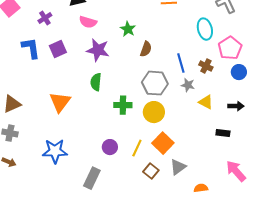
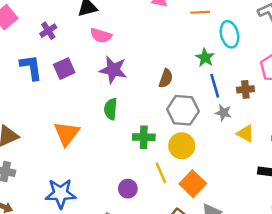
green star: (128, 29) -> (205, 58), moved
cyan ellipse: (205, 29) -> (229, 34), moved
brown semicircle: (146, 49) -> (166, 78), moved
brown cross: (206, 66) -> (245, 89), turned -32
yellow line: (137, 148) -> (161, 173), moved, turned -48

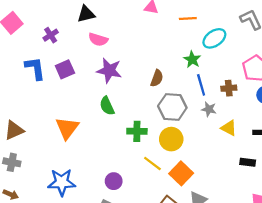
cyan ellipse: (229, 34) -> (214, 38), turned 70
green semicircle: (111, 109) -> (107, 106), turned -30
yellow line: (161, 173) -> (152, 163), turned -30
purple circle: (128, 189) -> (114, 181), moved

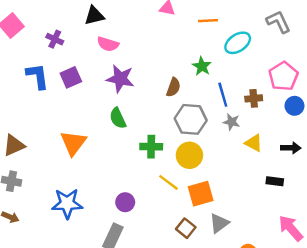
purple cross: (51, 35) -> (55, 39), turned -32
green star: (192, 59) -> (202, 66), moved
orange square: (181, 173) -> (201, 194), turned 30

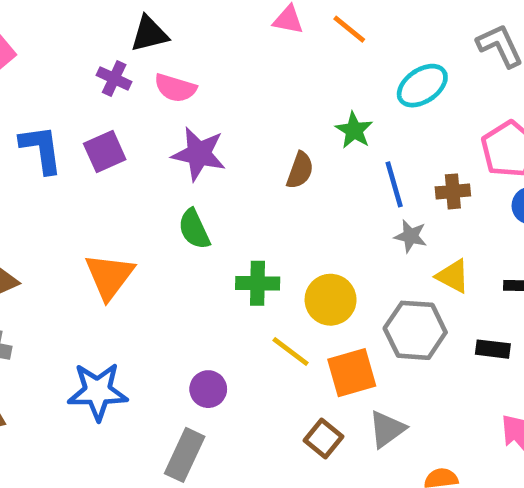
orange line: (208, 21) -> (349, 29), moved, turned 42
purple cross: (55, 39) -> (114, 79), moved
gray hexagon: (191, 119) -> (415, 330), moved

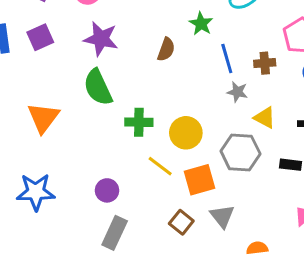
green semicircle: (194, 229) -> (98, 87), size x1.4
gray triangle: (387, 429) -> (222, 216), turned -32
gray rectangle: (185, 455) -> (115, 233), moved

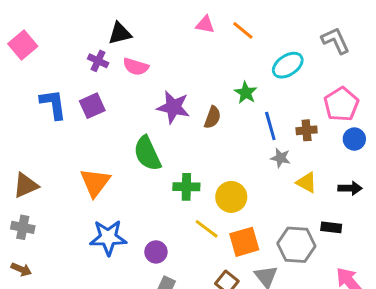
purple star: (101, 39) -> (173, 107), moved
gray hexagon: (240, 153) -> (296, 245), moved
blue star: (36, 192) -> (108, 237), moved

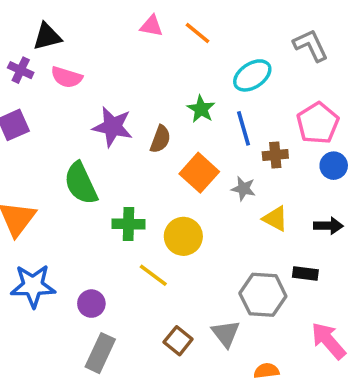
blue line: (270, 126) -> (243, 128), moved
orange square: (244, 242) -> (199, 173), moved, turned -32

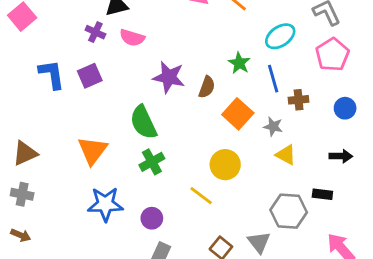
pink pentagon: (318, 123) -> (332, 55), moved
yellow triangle: (275, 219) -> (286, 155), moved
green cross: (129, 224) -> (152, 162), moved, turned -30

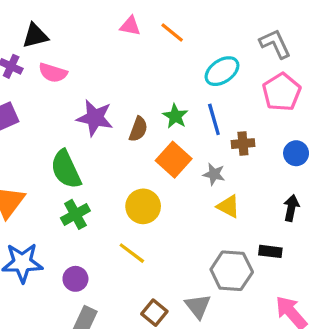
green star: (239, 63) -> (175, 116), moved
black arrow: (341, 156) -> (291, 208), turned -80
yellow circle: (225, 165) -> (143, 206), moved

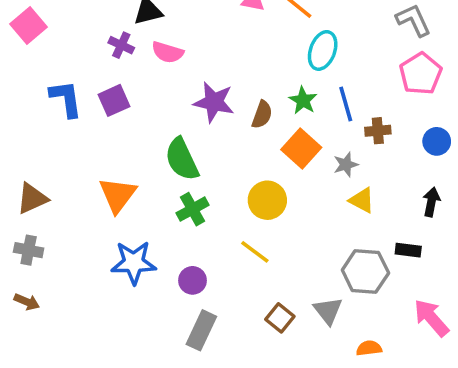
cyan ellipse: (222, 71) -> (323, 50), moved, turned -36
gray star: (214, 174) -> (346, 165), turned -30

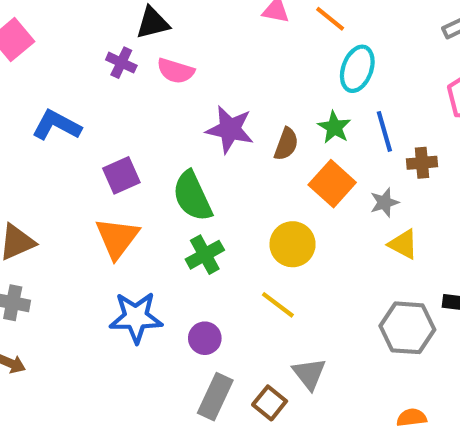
blue L-shape: (66, 99) -> (57, 125), turned -54
purple square: (114, 100) -> (121, 175), moved
gray triangle: (328, 311) -> (309, 374), moved
brown square: (280, 318) -> (270, 403), moved

